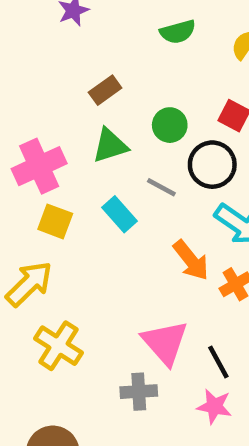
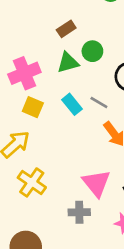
green circle: (170, 125) -> (92, 51), moved
gray line: (161, 187) -> (99, 103), moved

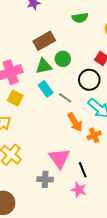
brown rectangle: (66, 29) -> (44, 41), size x1.5
cyan rectangle: (72, 104) -> (46, 89), moved

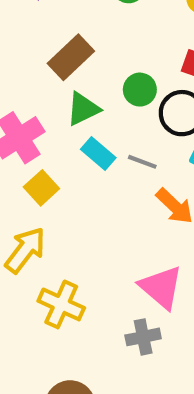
green circle: (63, 59) -> (140, 90), moved
yellow square: (15, 98) -> (41, 188), turned 35

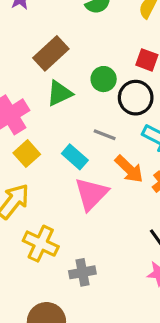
cyan rectangle: (98, 154) -> (75, 157), moved
pink triangle: (161, 287) -> (91, 194), moved, turned 33
gray cross: (143, 337) -> (82, 272), moved

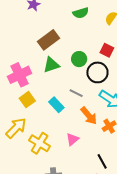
pink triangle: (91, 194) -> (72, 139), moved, size x0.6
yellow cross: (41, 244) -> (40, 143), moved

